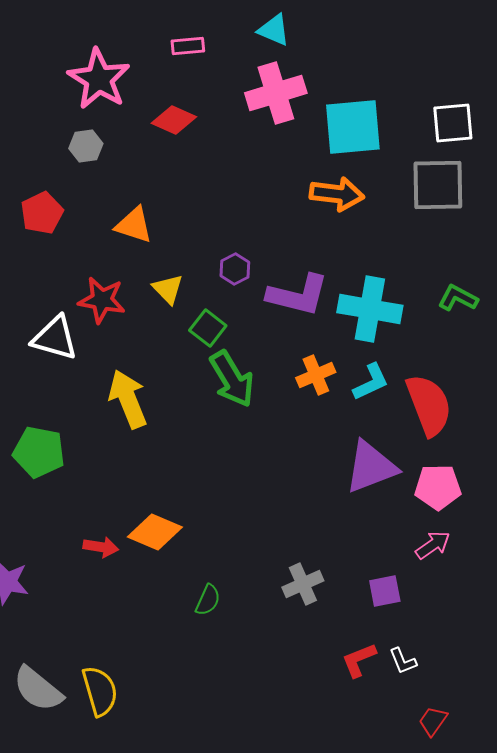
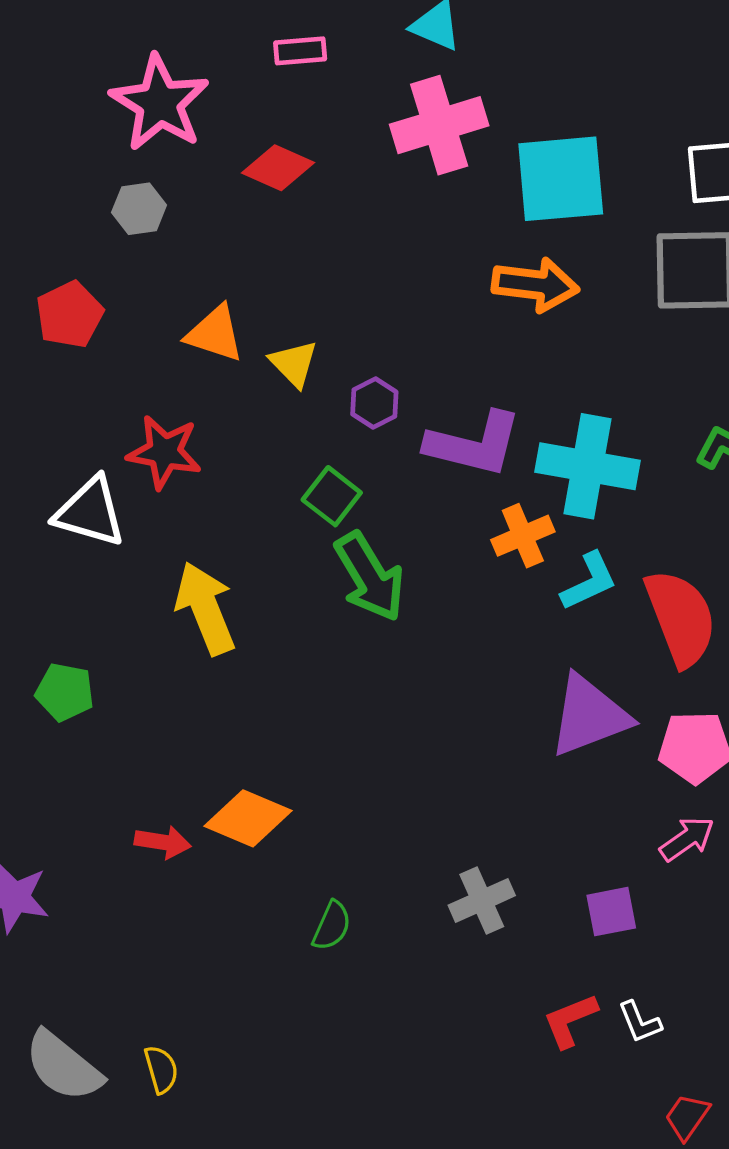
yellow triangle: (168, 289) -> (294, 364), moved
orange cross: (316, 375) -> (523, 536), moved
green pentagon: (39, 452) -> (65, 692), size x0.7
yellow semicircle: (100, 691) -> (161, 1069), size x0.6

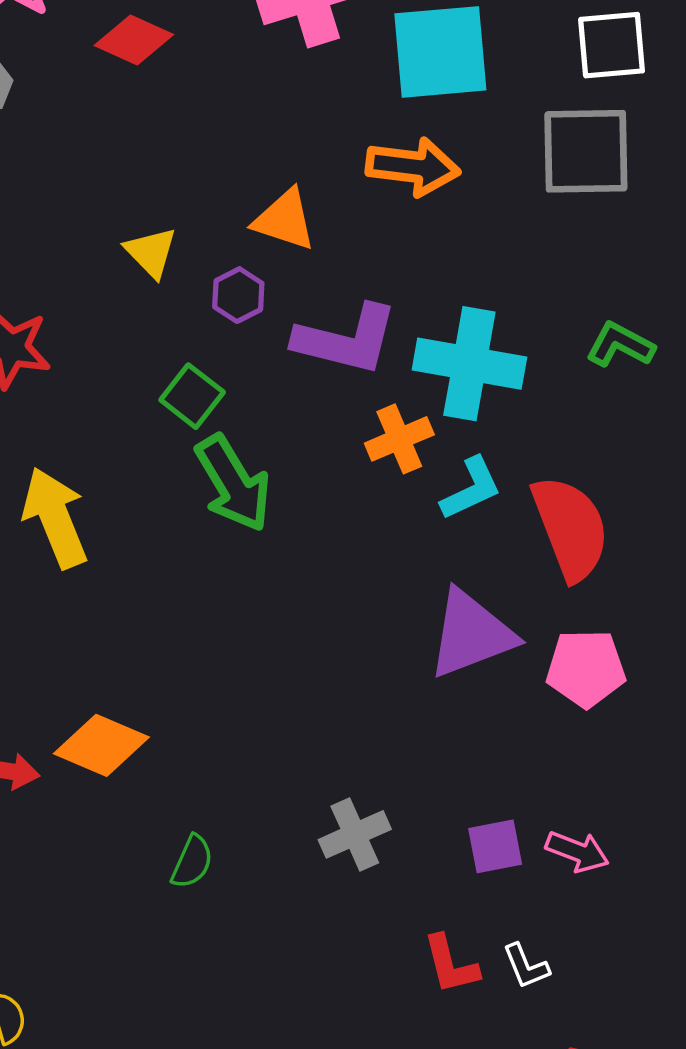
orange triangle: (215, 334) -> (285, 220), moved
pink arrow: (687, 839) -> (577, 852), moved, turned 56
red L-shape: (570, 1020) -> (451, 965), turned -82

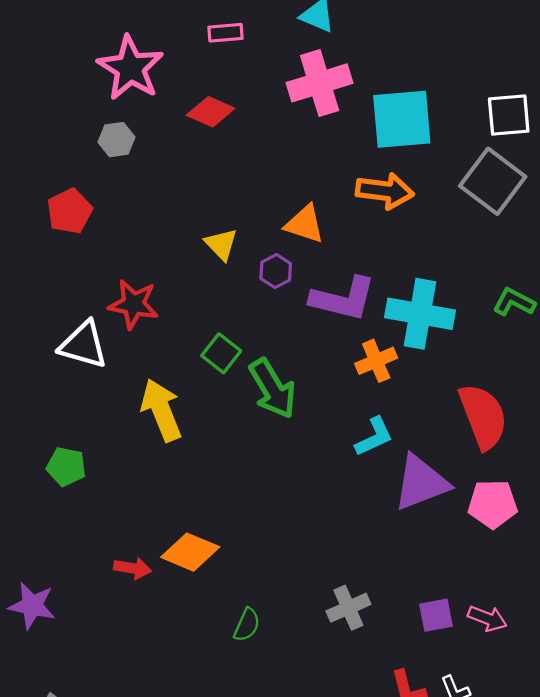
gray square: (586, 151) -> (493, 181), turned 38
green square: (192, 396) -> (221, 353), moved
cyan L-shape: (471, 489) -> (374, 437), moved

